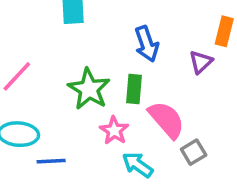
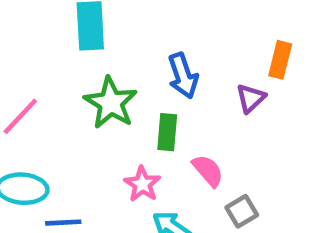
green star: (89, 89) -> (111, 103), moved
pink semicircle: (166, 120) -> (208, 171), size x0.7

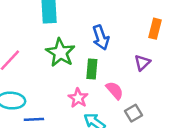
purple triangle: (251, 98) -> (142, 63), moved

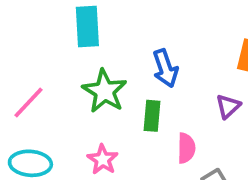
pink semicircle: (115, 90) -> (186, 148), turned 42
pink star: (78, 98) -> (103, 160), moved

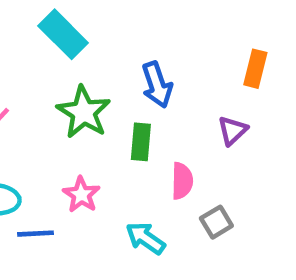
cyan rectangle: (87, 27) -> (63, 34), turned -42

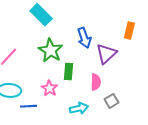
purple triangle: (232, 130) -> (106, 54), moved, size x1.5
green rectangle: (141, 142) -> (68, 71), moved
cyan arrow: (145, 238) -> (79, 108), turned 132

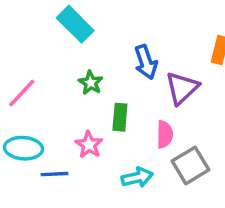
green star: (51, 50) -> (91, 83), size x0.6
gray square: (112, 101) -> (191, 165), size x1.5

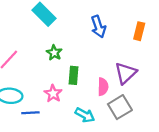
blue arrow: (146, 62) -> (98, 27), moved
purple triangle: (182, 88) -> (126, 73), moved
cyan arrow: (137, 177) -> (85, 115), turned 42

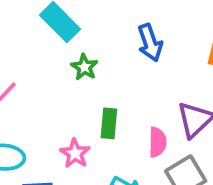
green star: (54, 53) -> (84, 67), moved

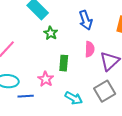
pink semicircle: (158, 142) -> (90, 49), moved

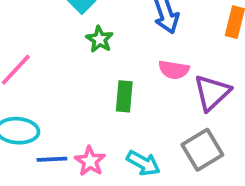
pink semicircle: (90, 49) -> (174, 70), turned 98
pink star: (46, 79) -> (90, 161), moved

